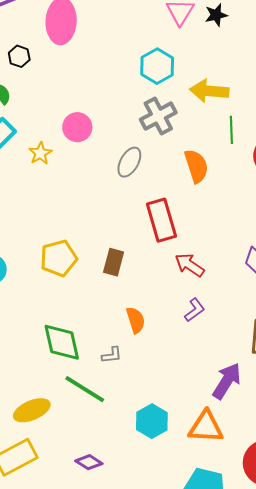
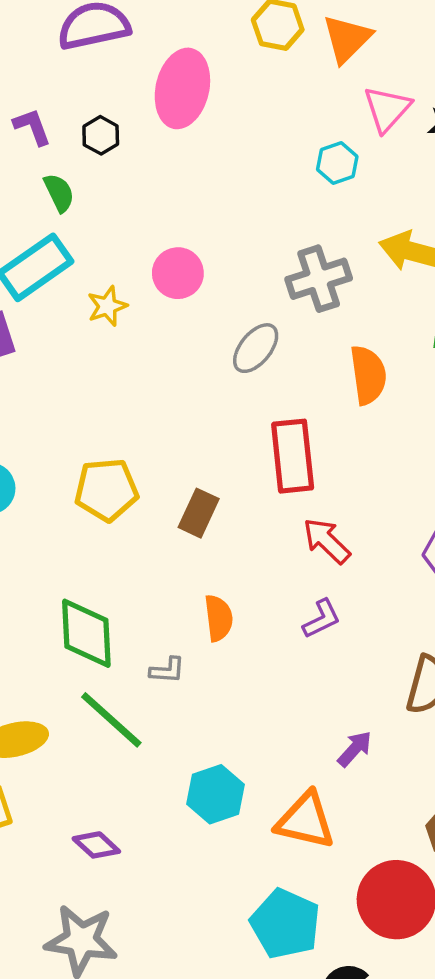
cyan hexagon: (157, 66) -> (337, 163), moved, size x0.7
purple arrow: (227, 381) -> (355, 749), size x0.6

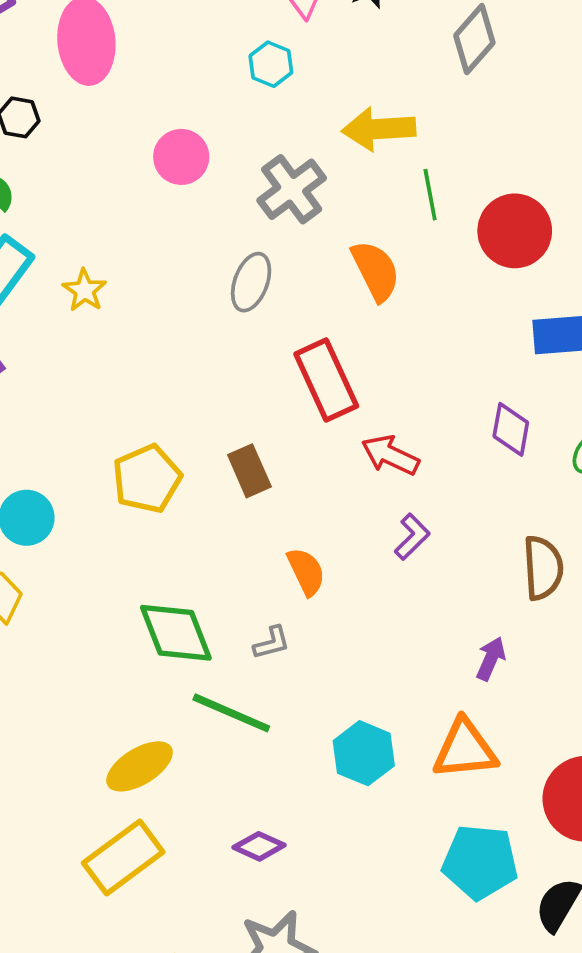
pink circle: (178, 273) -> (181, 157), moved
brown rectangle: (199, 513) -> (249, 471), turned -30

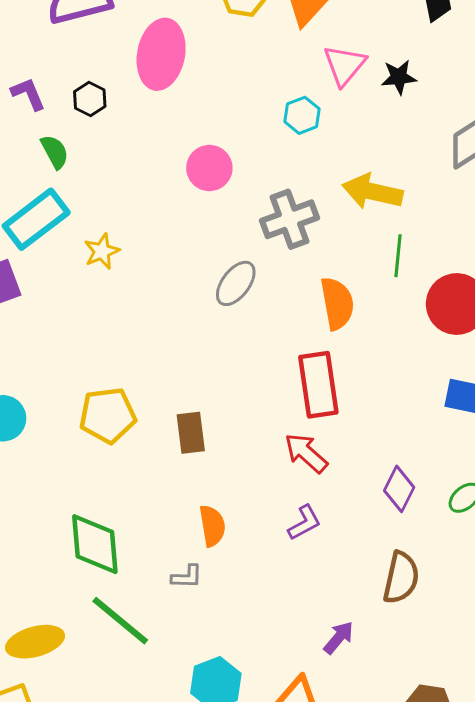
red rectangle: (326, 380) -> (318, 385), moved
purple diamond: (511, 429) -> (399, 489), moved
gray L-shape: (272, 643) -> (187, 577), moved

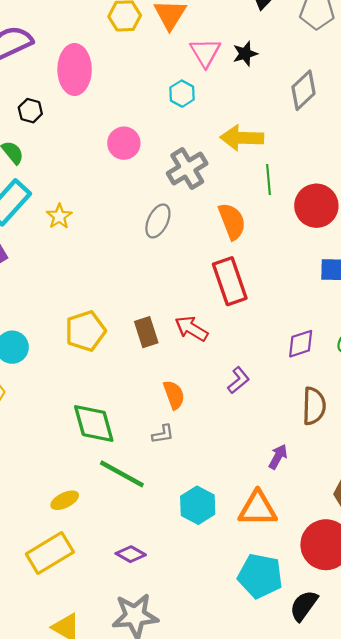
red arrow: (306, 453) -> (191, 329), moved
purple diamond: (399, 489) -> (301, 344), turned 56
yellow ellipse: (35, 642) -> (65, 500), size x0.7

